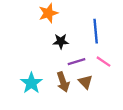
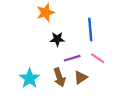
brown triangle: (85, 82) -> (81, 77), turned 40

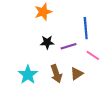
black star: (57, 39) -> (47, 42), moved
purple line: (72, 58) -> (68, 46), moved

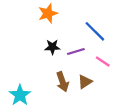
blue line: (86, 28) -> (95, 31), turned -40
cyan star: (28, 75) -> (20, 95), moved

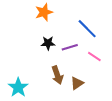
brown triangle: (85, 82) -> (77, 83), moved

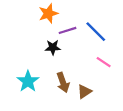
purple line: (70, 47) -> (67, 30), moved
cyan star: (18, 87) -> (28, 81), moved

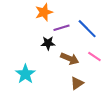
brown arrow: (63, 82) -> (70, 59), moved, turned -48

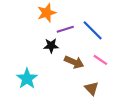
brown triangle: (77, 83) -> (92, 88), moved, turned -40

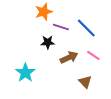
purple line: (65, 29) -> (61, 27), turned 35
brown arrow: (74, 62) -> (69, 57), turned -48

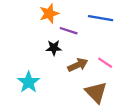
blue line: (86, 28) -> (101, 18), moved, turned -35
brown triangle: (85, 82) -> (96, 92), size x1.5

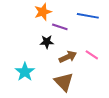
brown triangle: (96, 92) -> (64, 82), moved

